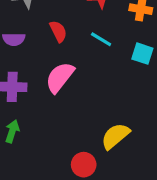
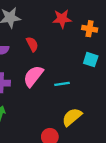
cyan line: (101, 39) -> (62, 84), moved, turned -40

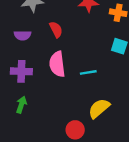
pink semicircle: (33, 76) -> (57, 64), turned -45

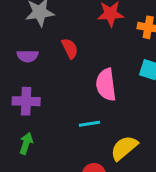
pink semicircle: (57, 64) -> (106, 85), moved
cyan line: (88, 72) -> (89, 124), moved

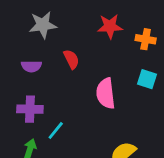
cyan line: (89, 124) -> (56, 131), moved, turned -42

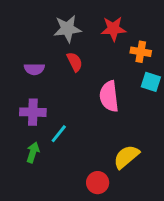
gray star: (43, 25) -> (67, 29), moved
orange cross: (146, 39) -> (141, 52), moved

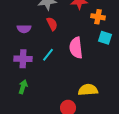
cyan line: (59, 134) -> (48, 55), moved
yellow semicircle: (126, 157) -> (88, 90), turned 36

